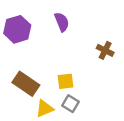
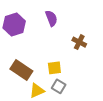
brown cross: (105, 50) -> (79, 42), moved

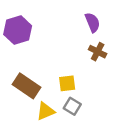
purple semicircle: (51, 18) -> (92, 22), moved

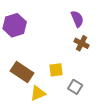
gray square: (72, 106) -> (75, 87), moved

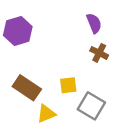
gray square: (75, 87) -> (91, 106), size x1.5

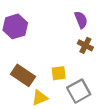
gray square: (91, 106) -> (79, 91), turned 30

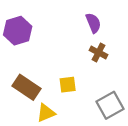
gray square: (79, 91) -> (110, 105), moved

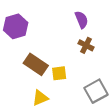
brown rectangle: (27, 87) -> (36, 64), moved

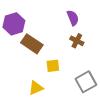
brown rectangle: (36, 64) -> (32, 44), moved

